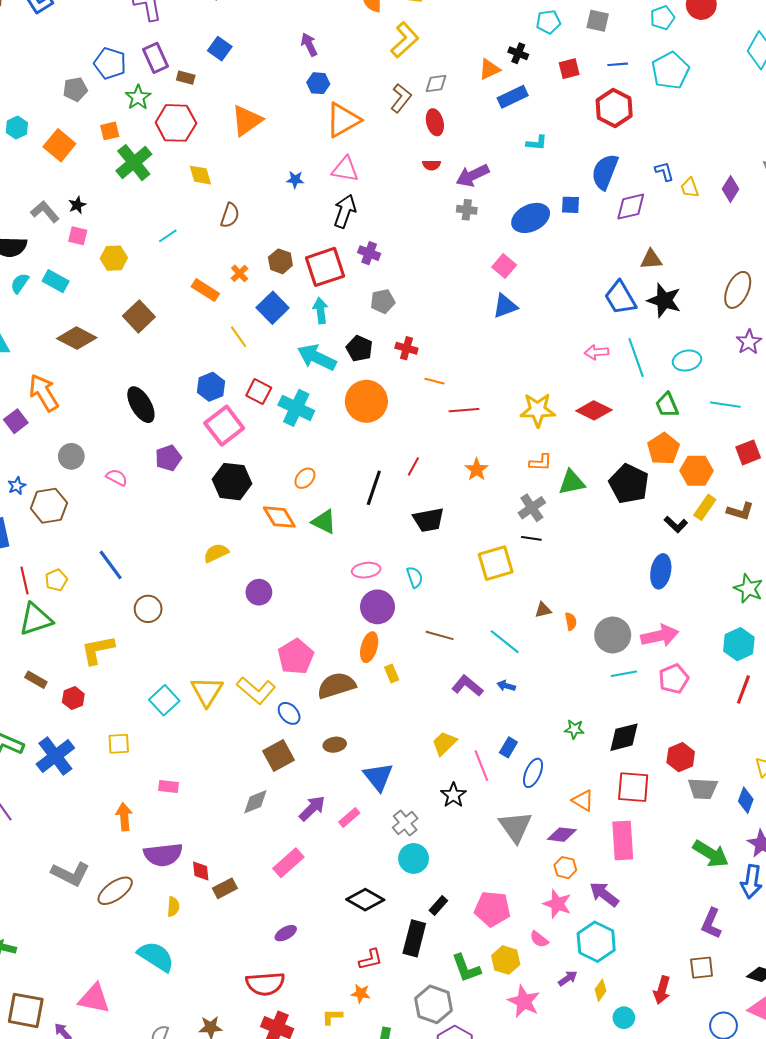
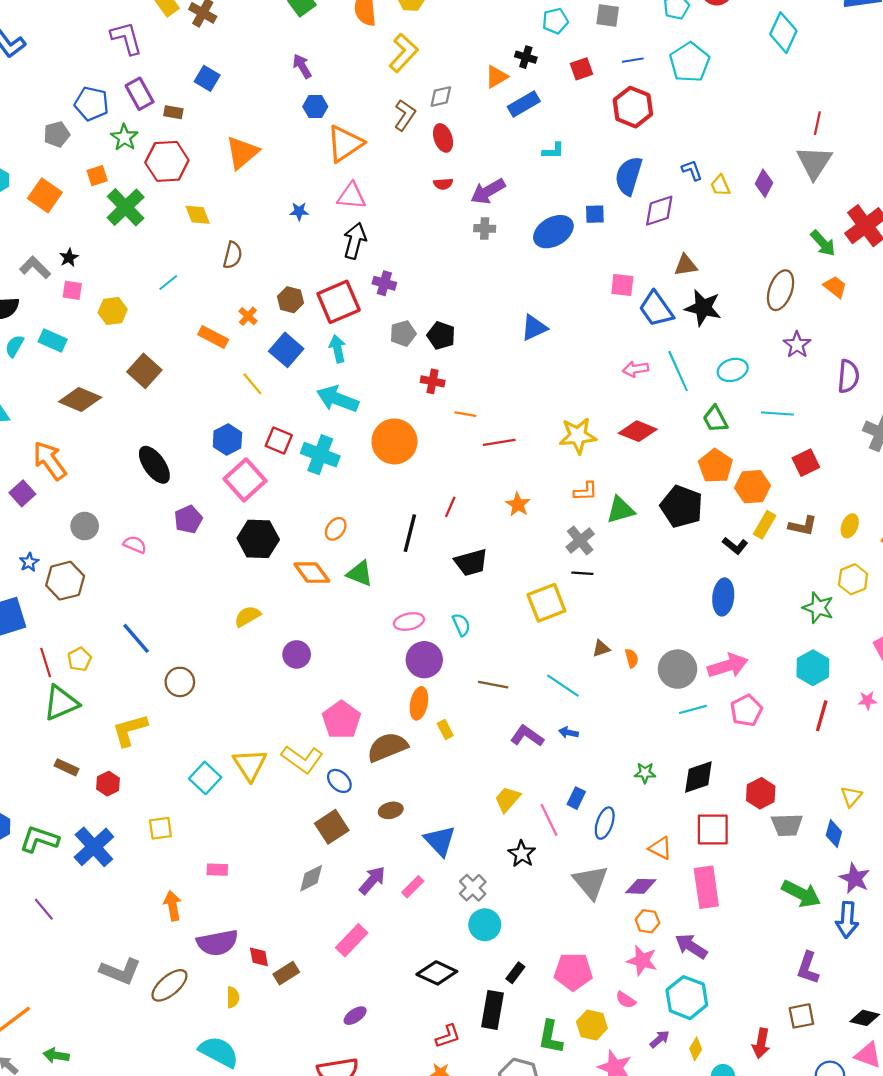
pink square: (504, 266) -> (622, 285), moved, turned -30
black pentagon: (359, 349) -> (441, 336), moved
green L-shape: (466, 968) -> (550, 1037), turned 36

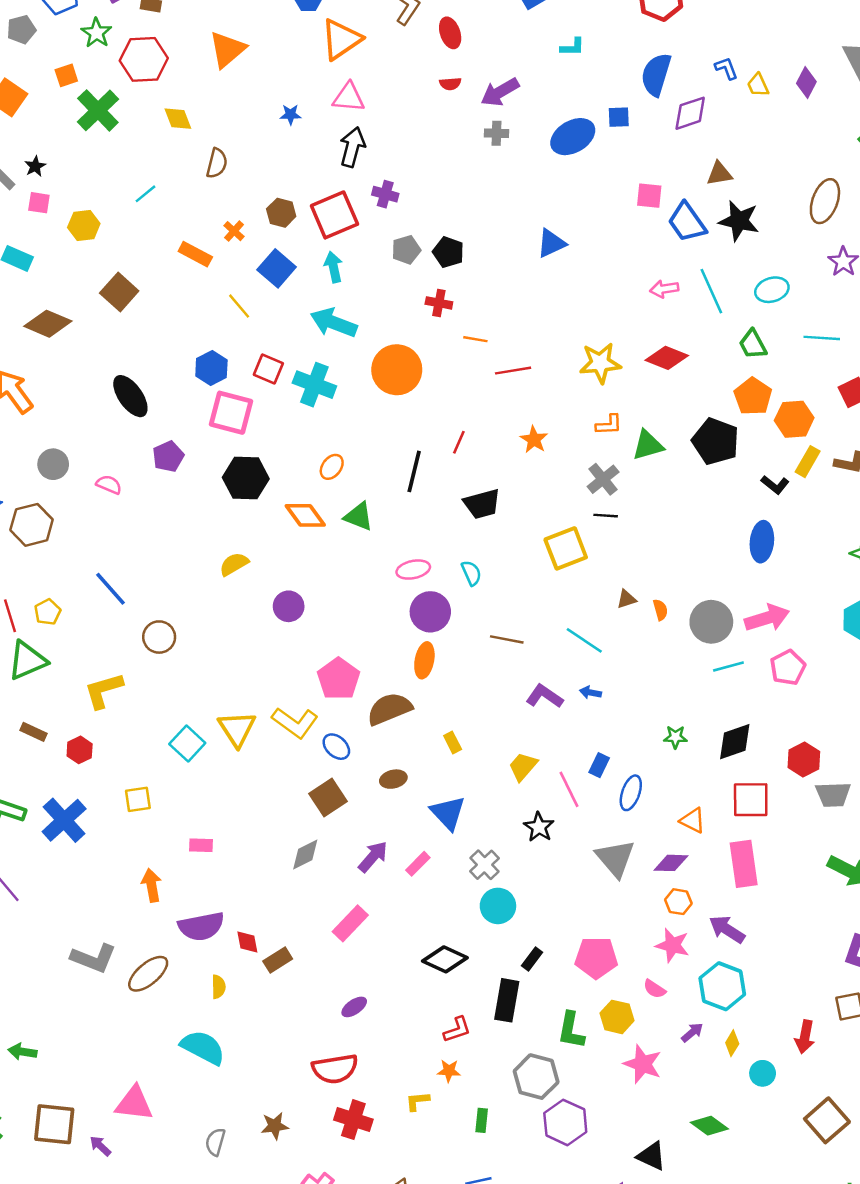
pink square: (245, 480) -> (231, 413), turned -33
yellow rectangle: (445, 730) -> (453, 743), moved

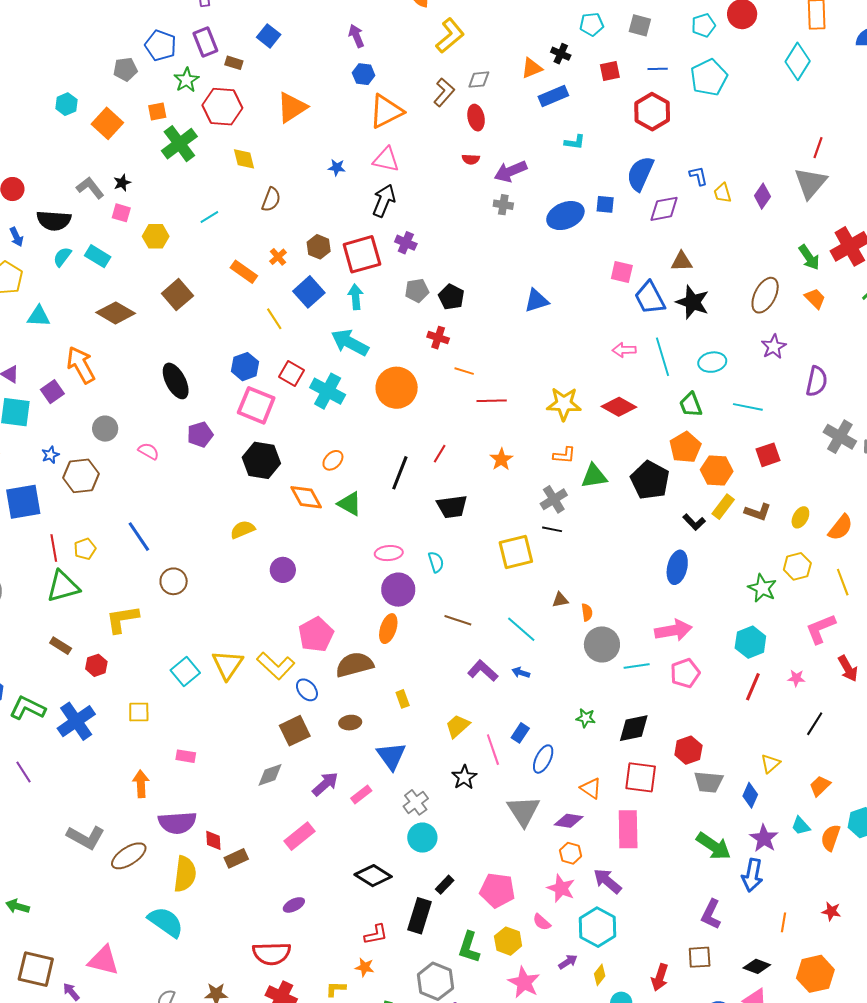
gray circle: (711, 622) -> (602, 644), moved
yellow semicircle: (218, 987) -> (185, 874), size x1.8

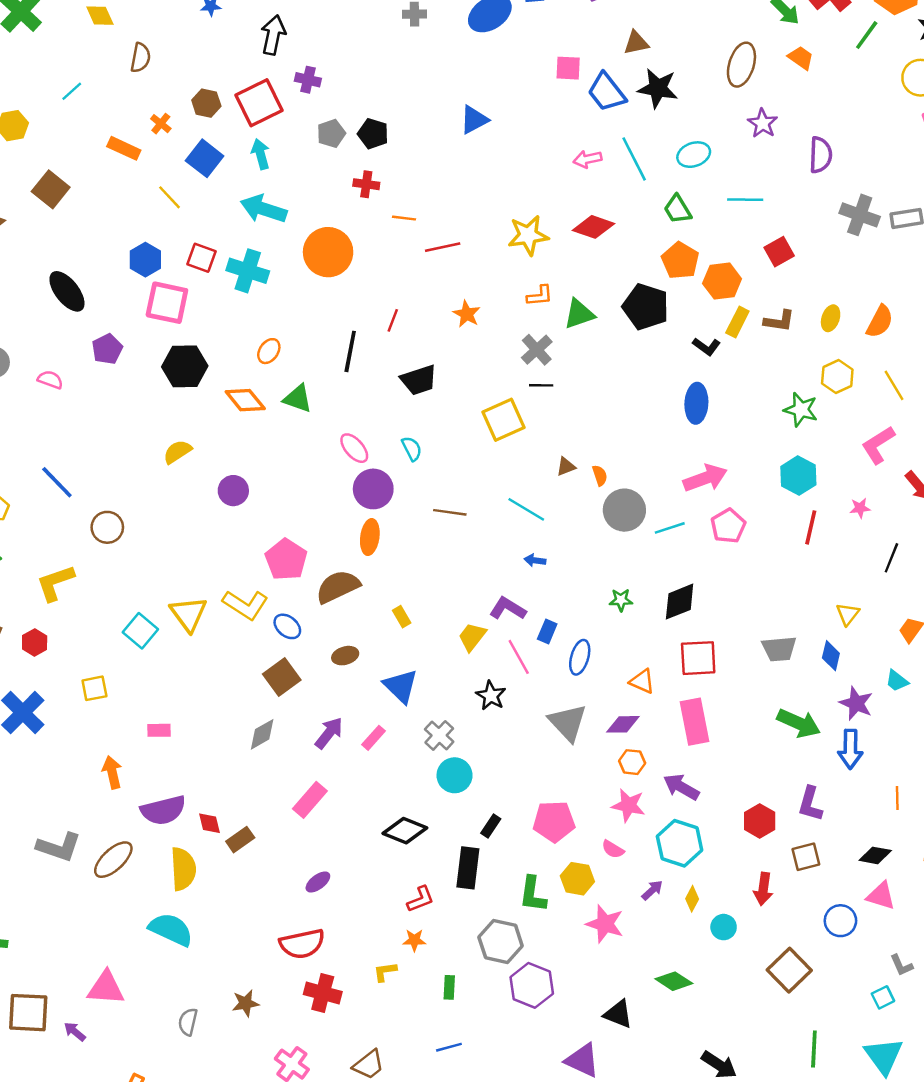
pink ellipse: (389, 553) -> (354, 448), turned 64
purple L-shape: (483, 671) -> (508, 609), moved
red hexagon: (688, 750) -> (760, 821), moved

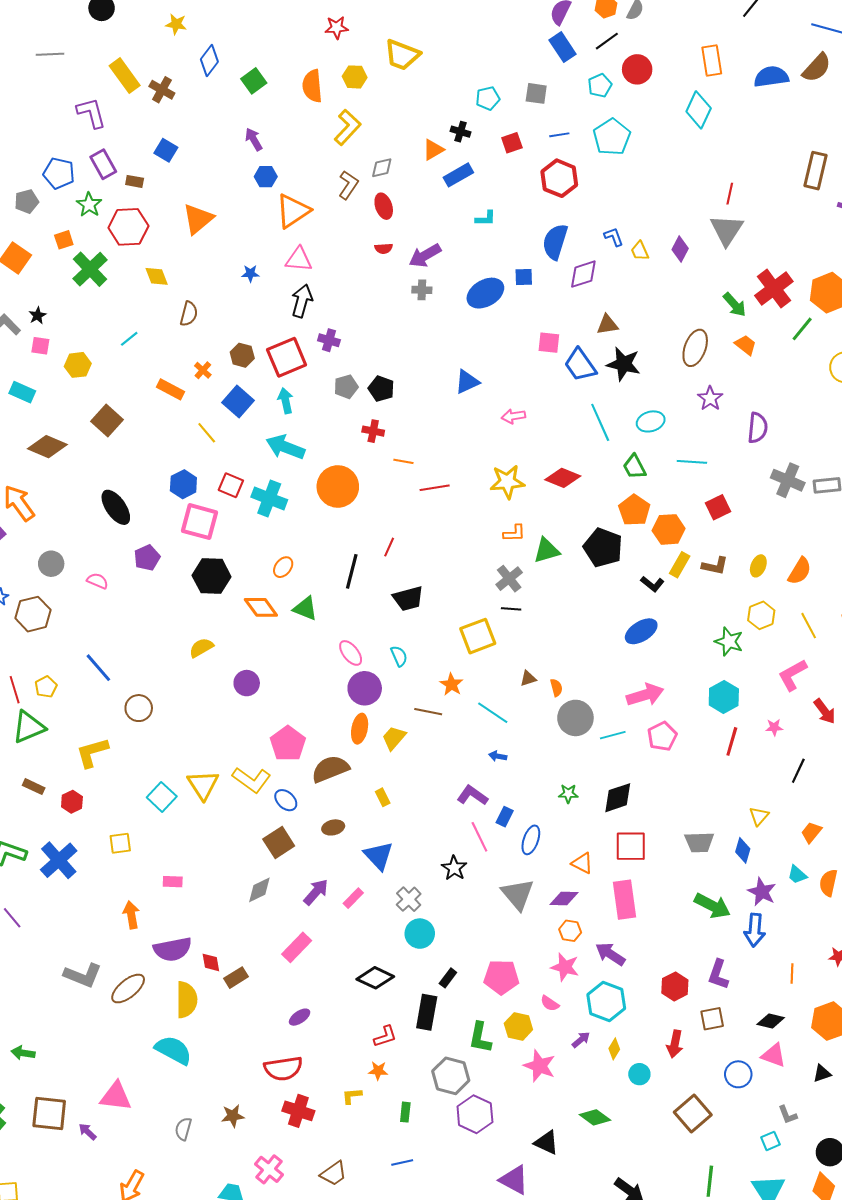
pink arrow: (587, 159) -> (513, 416), moved
orange star: (467, 314) -> (451, 684), moved
blue ellipse: (696, 403) -> (641, 631), turned 52
yellow trapezoid: (472, 637) -> (394, 738), moved

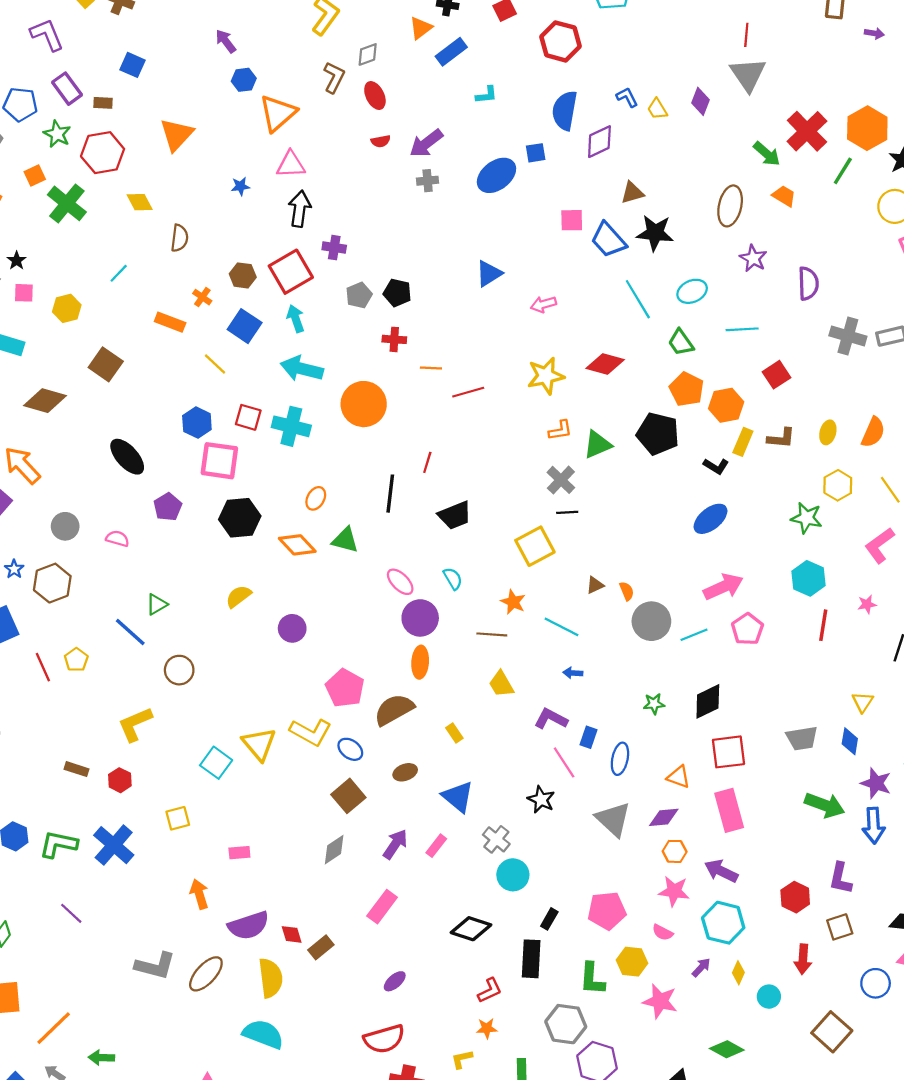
green triangle: (29, 727) -> (157, 604), moved, size x0.6
yellow trapezoid: (394, 738) -> (501, 684), moved, turned -64

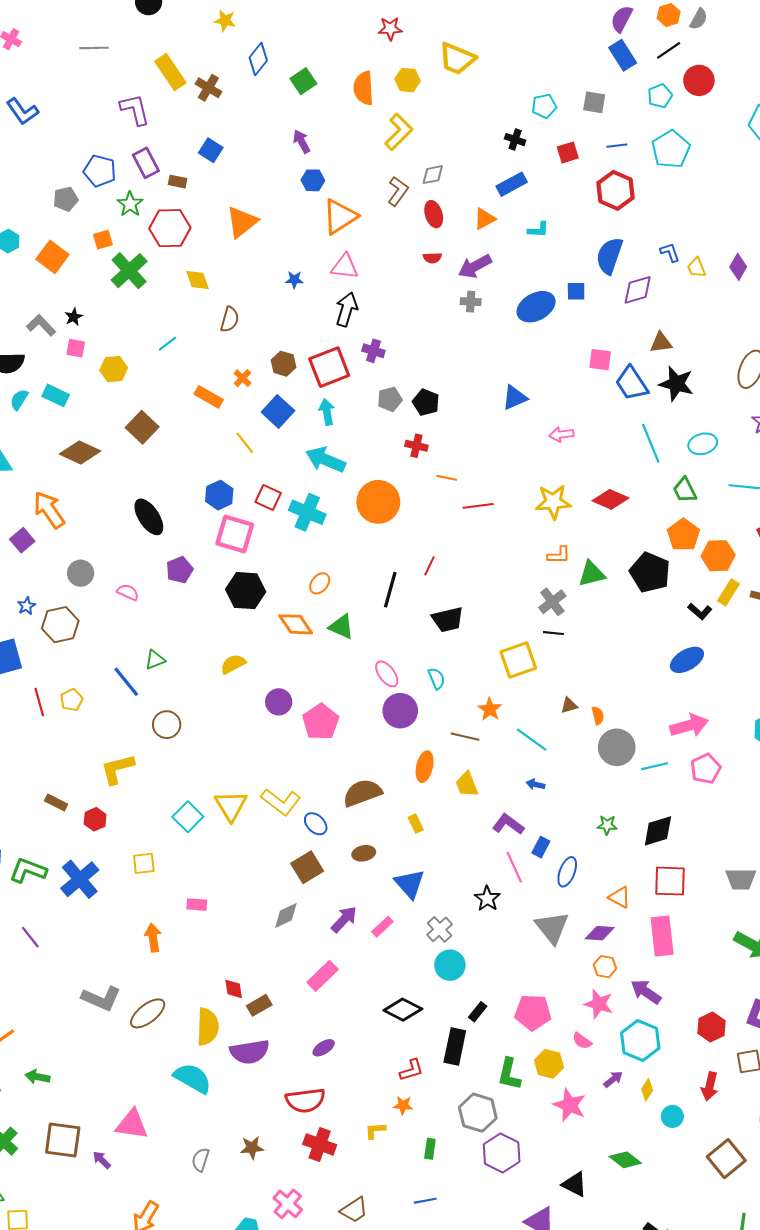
orange triangle: (421, 28) -> (485, 219), moved
orange ellipse: (420, 662) -> (425, 767), moved
pink pentagon: (345, 688) -> (321, 722), moved
purple semicircle: (249, 925) -> (250, 1052), moved

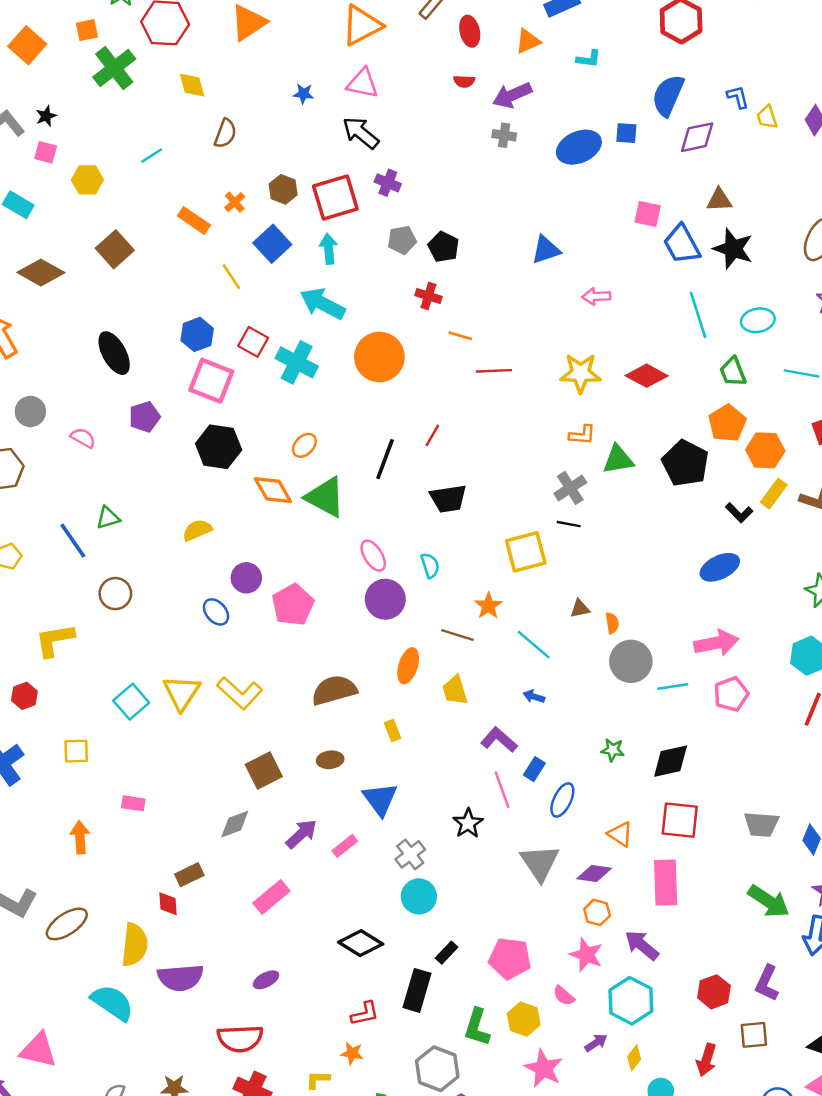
black arrow: (347, 309) -> (361, 133), turned -72
green triangle: (341, 627) -> (325, 497), size x1.4
blue ellipse: (316, 824) -> (216, 612), moved
brown rectangle: (259, 1005) -> (189, 875), moved

